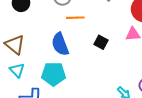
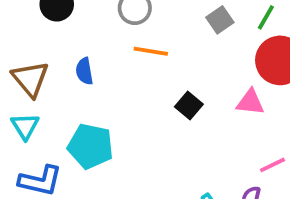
blue semicircle: (60, 44) -> (84, 71), moved, size x0.6

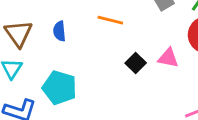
pink triangle: (250, 102) -> (168, 58), moved

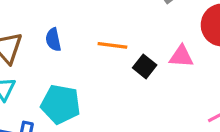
orange line: (110, 20) -> (112, 45), moved

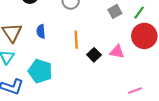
orange line: (112, 45) -> (76, 40), turned 72

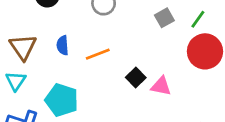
orange line: (76, 40) -> (98, 54), moved, turned 72
pink triangle: (117, 52) -> (161, 86), moved

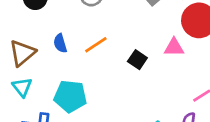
brown triangle: (23, 47) -> (22, 53), turned 36
pink triangle: (161, 86) -> (174, 47), moved

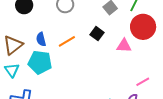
black square: (137, 60) -> (97, 34), moved
cyan pentagon: (70, 96) -> (40, 62), moved

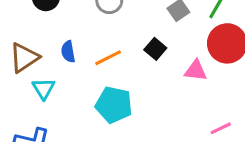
cyan pentagon: (40, 62) -> (114, 105), moved
cyan triangle: (12, 70) -> (44, 89), moved

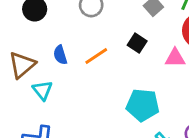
cyan pentagon: (114, 105) -> (143, 105), moved

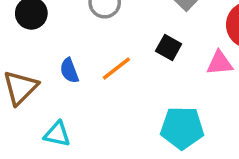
cyan triangle: (42, 90) -> (57, 134), moved, turned -35

